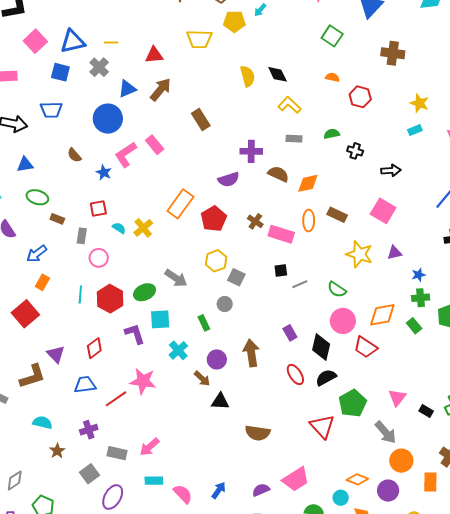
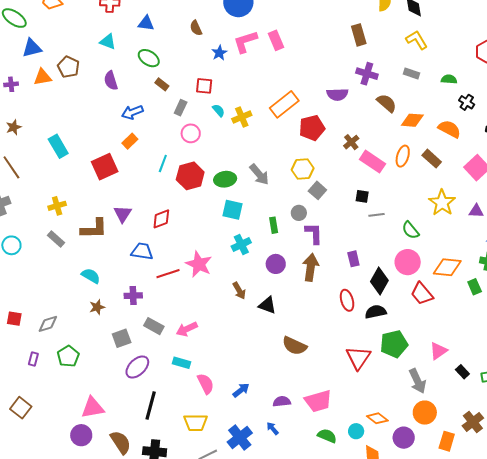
orange semicircle: (332, 77) -> (449, 129), moved, size x1.6
brown rectangle: (201, 120) -> (359, 35), moved
purple L-shape: (135, 334) -> (314, 233), moved
brown arrow: (202, 379) -> (239, 291), moved

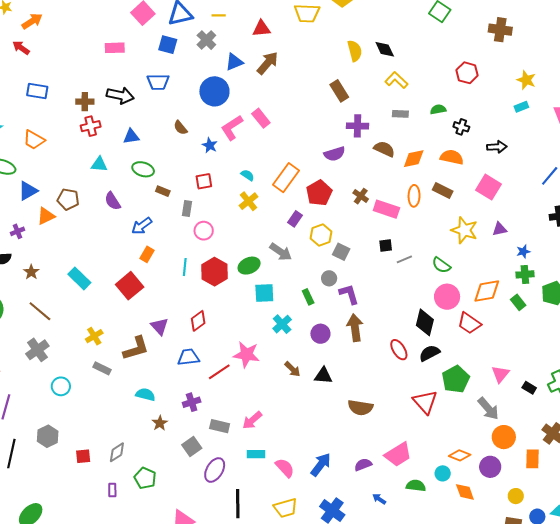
cyan semicircle: (219, 110) -> (247, 175), moved
purple rectangle: (353, 259) -> (295, 219), moved, turned 63
blue arrow: (241, 390) -> (321, 465), size x1.4
blue arrow: (273, 428) -> (379, 499), moved

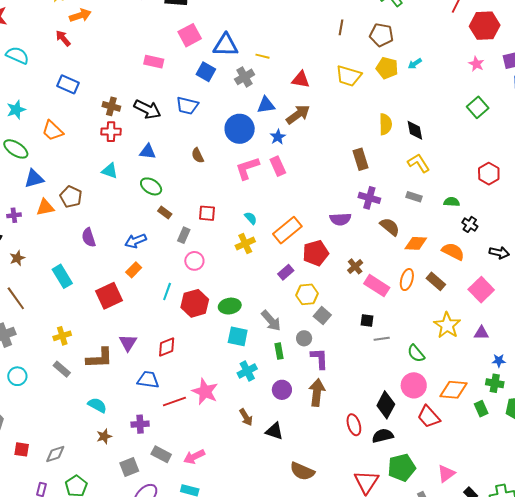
blue star: (210, 145) -> (278, 137), moved
purple semicircle: (113, 201) -> (89, 238), moved
gray arrow: (281, 252) -> (271, 321), moved

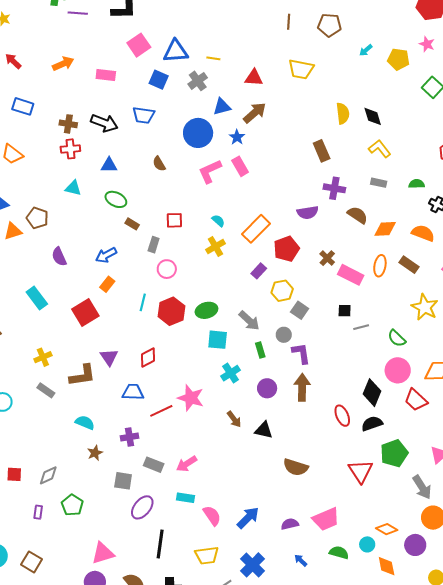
orange arrow: (80, 15) -> (63, 64), moved
yellow pentagon: (387, 68) -> (398, 59), moved
gray square: (129, 467) -> (123, 481), turned 36

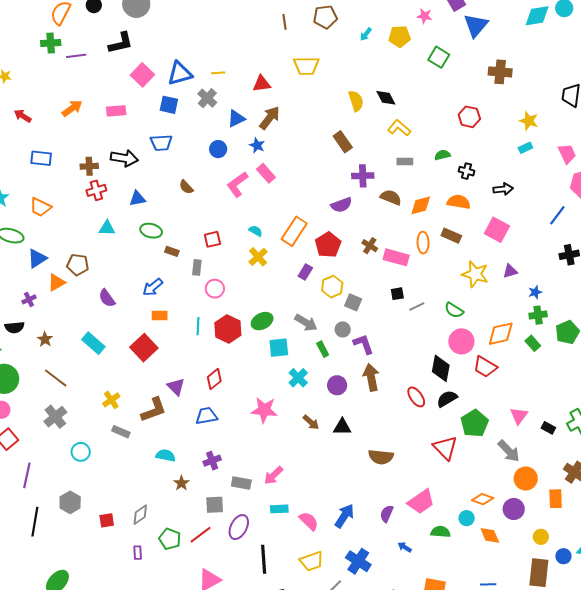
blue circle: (198, 133) -> (218, 149), size x0.6
orange rectangle: (107, 284) -> (160, 315), turned 63
red line: (161, 411) -> (201, 535), moved
purple semicircle: (290, 524) -> (387, 514), turned -42

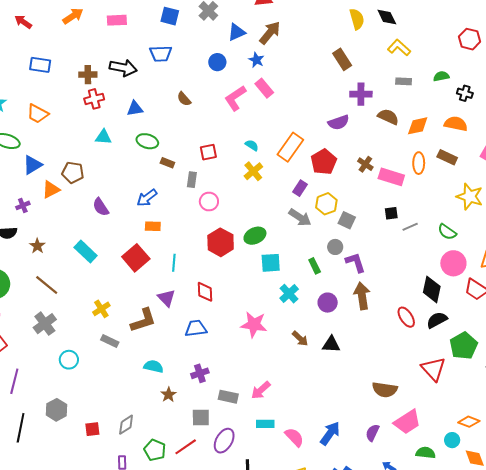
gray arrow: (306, 323) -> (300, 217), moved
cyan line: (198, 326) -> (174, 263), moved
red diamond: (214, 379) -> (205, 292), turned -55
brown semicircle: (381, 457) -> (385, 390), moved

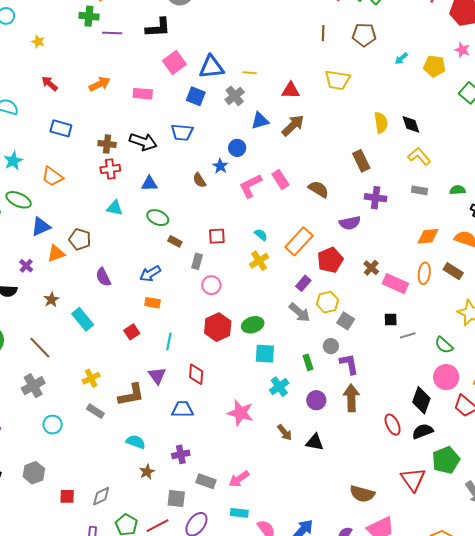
blue star: (256, 60) -> (220, 166), moved
brown semicircle: (388, 117) -> (318, 189), moved
purple cross: (23, 205) -> (26, 266), turned -32
brown star: (37, 246) -> (51, 300), moved
red square: (136, 258) -> (132, 332), size x0.6

